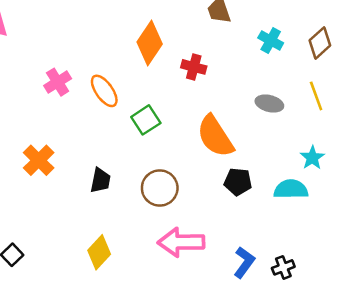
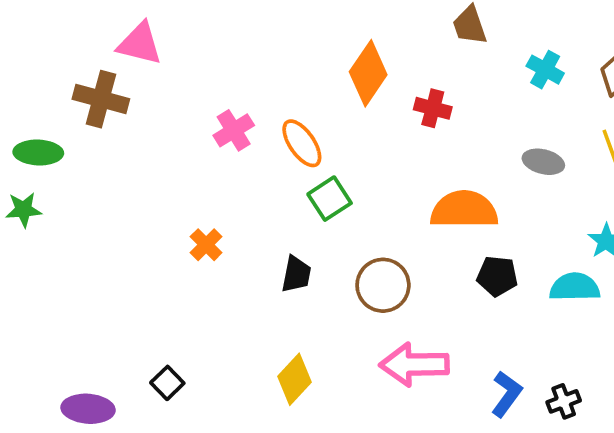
green square: (146, 120) -> (330, 199), moved
orange semicircle: (215, 136) -> (464, 210), turned 123
orange cross: (39, 160) -> (206, 245), size x0.7

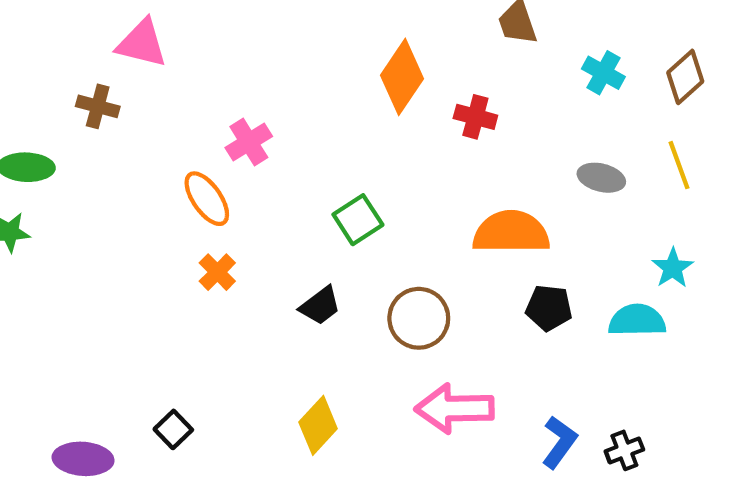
brown cross: (101, 99) -> (98, 106), size x0.7
orange ellipse: (302, 143) -> (207, 199), moved
black trapezoid: (296, 274) -> (320, 306), turned 42

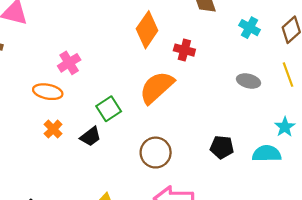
orange ellipse: (207, 199) -> (48, 92), turned -44
green square: (358, 220) -> (109, 109), moved
orange semicircle: (511, 232) -> (157, 87), moved, turned -42
black trapezoid: (320, 306) -> (90, 137), moved

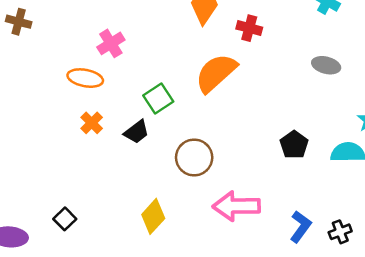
black pentagon: (222, 147) -> (294, 145), turned 30
brown circle: (156, 153) -> (194, 157), moved

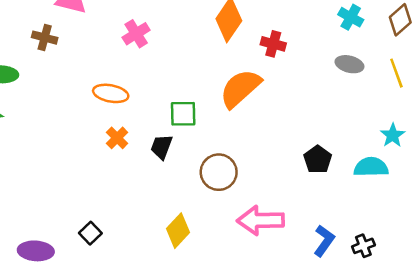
pink cross: (111, 43) -> (136, 34), moved
gray ellipse: (326, 65) -> (349, 64), moved
green square: (158, 99) -> (183, 114), turned 32
black trapezoid: (136, 132) -> (161, 147), turned 148

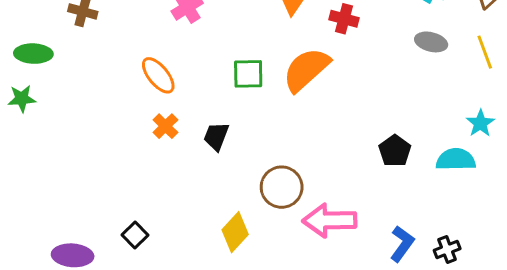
orange ellipse: (111, 93) -> (158, 75), turned 40
green square: (183, 114) -> (248, 74), moved
brown circle: (219, 172) -> (282, 187), moved

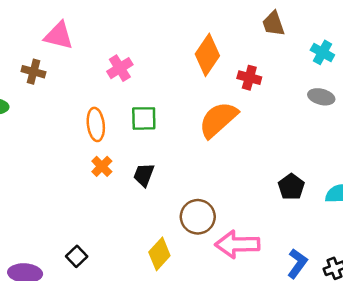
green square: (248, 74) -> (144, 118), moved
orange ellipse: (158, 75) -> (96, 124), turned 32

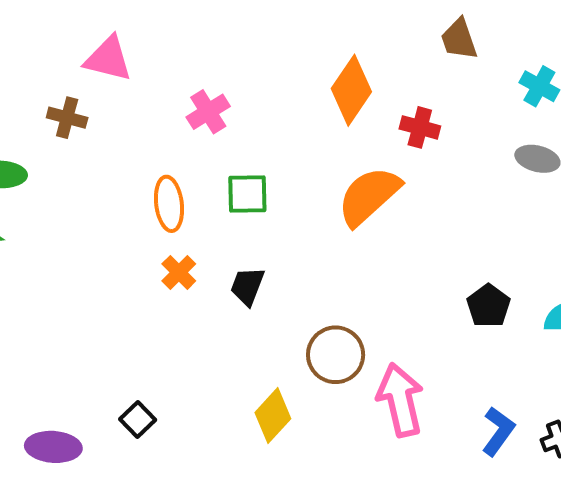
pink arrow: (237, 244) -> (400, 400), turned 78

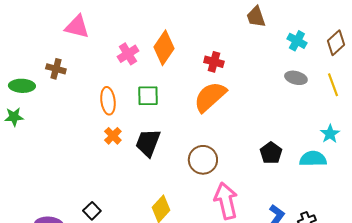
orange diamond: (351, 90) -> (164, 48), moved
brown cross: (67, 118) -> (56, 69), moved
red cross: (420, 127) -> (214, 62), moved
black trapezoid: (247, 286) -> (148, 143), size x1.4
brown circle: (336, 355) -> (203, 160), moved

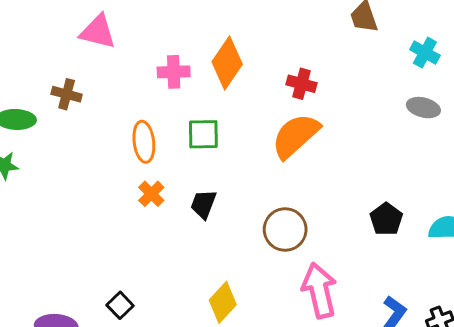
pink cross: (128, 54) -> (174, 72), turned 30
black trapezoid: (148, 143) -> (203, 204), size x0.7

